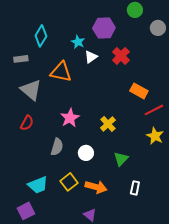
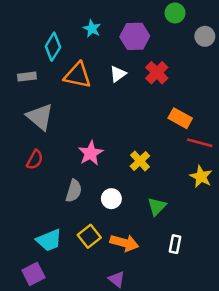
cyan star: (78, 42) -> (92, 29), moved
orange triangle: (61, 72) -> (78, 75), moved
red line: (154, 110) -> (200, 143), turned 42

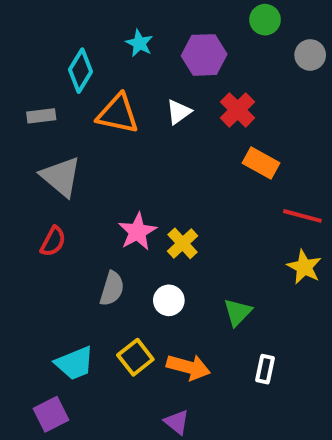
orange rectangle: (180, 118) -> (261, 163), moved
yellow cross: (140, 161) -> (183, 243), moved

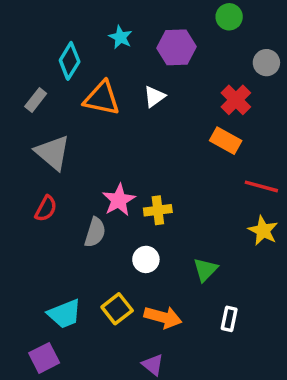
gray circle: (310, 55) -> (266, 63), moved
red cross: (238, 110) -> (236, 100), moved
gray rectangle: (41, 116) -> (36, 100), turned -45
yellow cross: (183, 243) -> (158, 210), turned 36
gray semicircle: (112, 289) -> (95, 232), moved

